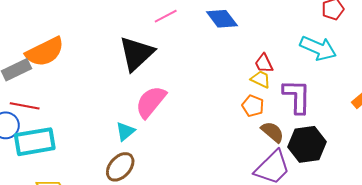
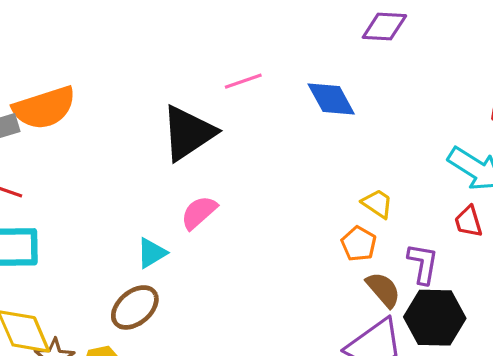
red trapezoid: (264, 63) -> (468, 221), moved
purple L-shape: (297, 96) -> (423, 264), moved, size x0.7
pink semicircle: (151, 102) -> (199, 212), size x0.7

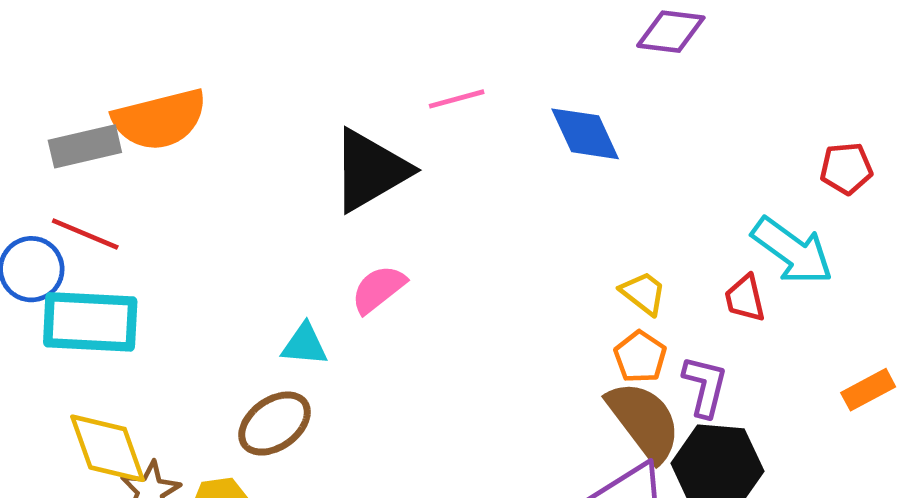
red trapezoid: (468, 221) -> (745, 298), moved
orange pentagon: (359, 244) -> (640, 357), moved
cyan triangle: (152, 253) -> (305, 345), turned 32
brown semicircle: (383, 290) -> (644, 421), size x1.5

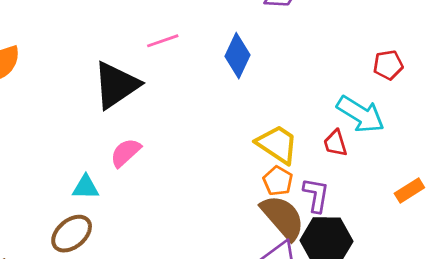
blue diamond: (585, 134) -> (238, 56), turned 54
yellow trapezoid: (643, 293) -> (277, 144), size x1.6

